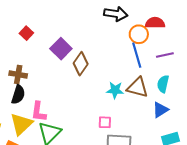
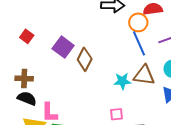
black semicircle: (18, 95) -> (27, 98), turned -78

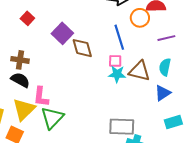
blue line: (139, 43) -> (119, 37), moved
brown diamond: (85, 59) -> (82, 48), turned -50
pink square: (116, 114) -> (115, 61), moved

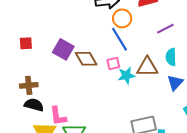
red square: (27, 18) -> (26, 43), turned -32
orange circle: (140, 18) -> (122, 18), moved
pink square: (115, 61) -> (113, 63), moved

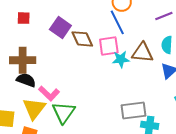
pink square: (113, 63) -> (109, 46), size x1.5
brown cross: (29, 85) -> (23, 60), size x1.4
pink L-shape: (58, 116) -> (49, 93), turned -45

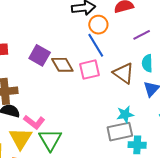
brown triangle: (142, 53) -> (124, 73), turned 35
cyan star: (121, 59) -> (125, 114), moved

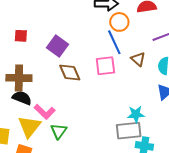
brown diamond: (62, 65) -> (70, 72), moved
brown triangle: (124, 73) -> (138, 59), moved, size x0.7
green triangle: (50, 140) -> (59, 131), size x0.7

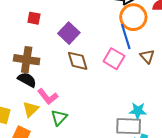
orange circle: (119, 22) -> (133, 17), size x1.4
pink square: (105, 66) -> (114, 59), turned 30
yellow triangle: (29, 127) -> (31, 109), size x0.7

